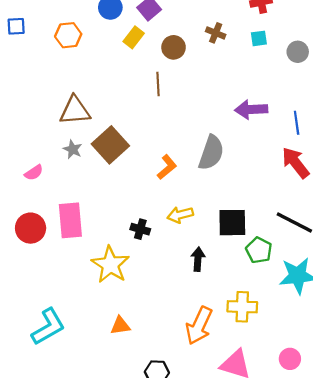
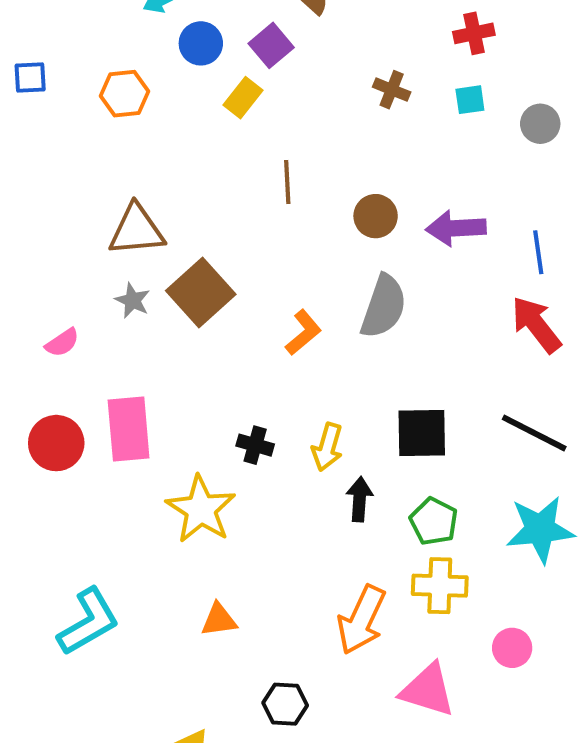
brown circle: (174, 47) -> (376, 216), moved
yellow arrow: (180, 215) -> (327, 447), moved, turned -60
green pentagon: (259, 250) -> (434, 521), moved
pink circle: (290, 359) -> (512, 648), moved

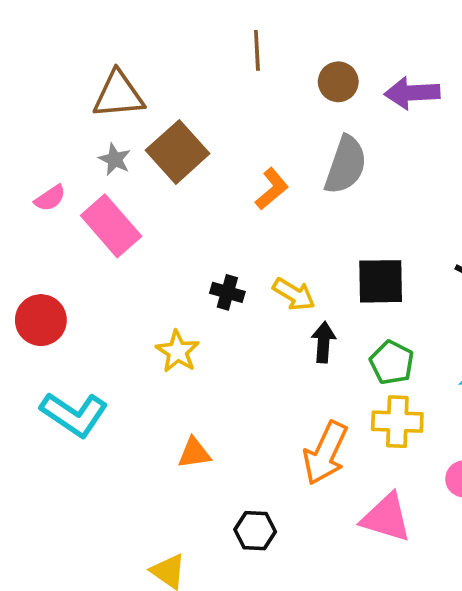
pink rectangle: (129, 429) -> (111, 226), moved, turned -36
red circle: (56, 443) -> (41, 320), moved
yellow arrow: (327, 447) -> (294, 294), turned -75
yellow star: (201, 509) -> (178, 351), size x0.7
cyan L-shape: (88, 622) -> (74, 414), moved, turned 64

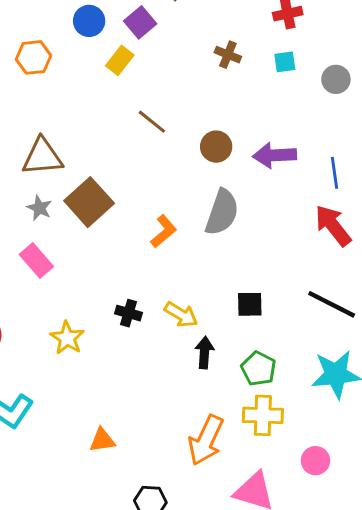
brown line: (257, 50) -> (152, 122), turned -48
pink rectangle: (111, 226) -> (36, 261), size x0.7
black square: (381, 281) -> (250, 304), size x0.7
yellow star: (178, 351) -> (67, 338), moved

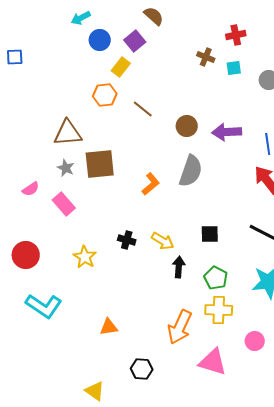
brown cross: (228, 55) -> (206, 57), moved
orange hexagon: (34, 57) -> (105, 95), moved
brown square: (89, 202) -> (100, 164), turned 36

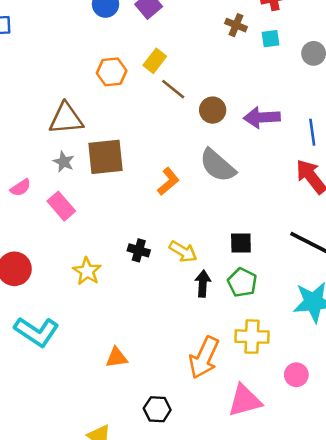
yellow rectangle: (121, 67) -> (155, 61), moved
brown line: (143, 109) -> (173, 89), moved
gray semicircle: (191, 171) -> (218, 165), turned 112
green pentagon: (216, 278) -> (242, 282), moved
pink triangle: (213, 362) -> (245, 401), turned -32

